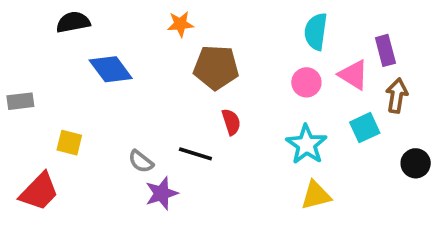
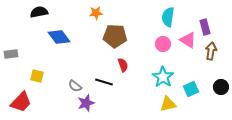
cyan square: (365, 128) -> (191, 89), moved

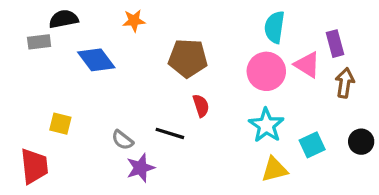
orange star: (96, 13) -> (134, 21), moved
pink circle: (163, 44) -> (266, 71), size x1.5
gray rectangle: (11, 54) -> (39, 42), moved
red trapezoid: (21, 102) -> (34, 166), turned -50

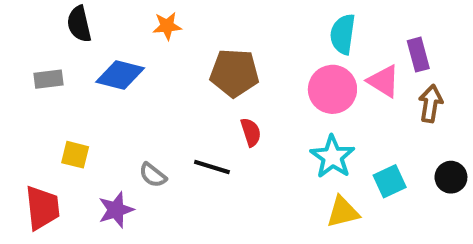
black semicircle: (64, 19) -> (79, 24), turned -92
gray rectangle: (39, 42) -> (49, 79), moved
blue diamond: (96, 60) -> (120, 75), turned -39
purple star: (140, 168) -> (116, 210), moved

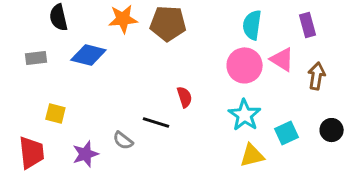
orange star: (167, 26) -> (123, 19), size x1.4
purple rectangle: (418, 55) -> (308, 25), moved
brown pentagon: (234, 73) -> (168, 23), moved
gray semicircle: (153, 175) -> (123, 141), moved

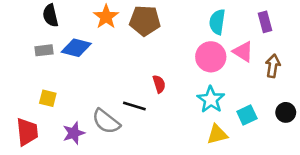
orange star: (123, 19) -> (106, 17), turned -30
gray rectangle: (36, 58) -> (44, 50), moved
gray semicircle: (123, 141) -> (106, 121), size x1.6

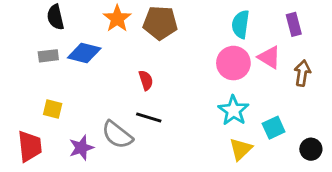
red semicircle: (159, 84) -> (146, 80), moved
black circle: (286, 112) -> (311, 149), moved
yellow triangle: (217, 134) -> (241, 149), turned -30

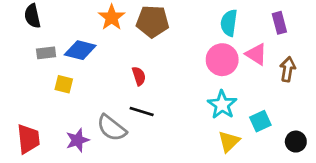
black semicircle: (55, 17) -> (32, 16), moved
yellow square: (53, 109) -> (64, 84), moved

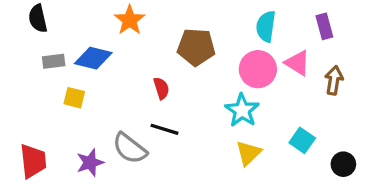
brown pentagon: (153, 21) -> (196, 47), moved
cyan star: (222, 105) -> (242, 110), moved
cyan square: (260, 121) -> (302, 140), turned -30
yellow triangle: (229, 142) -> (248, 153), moved

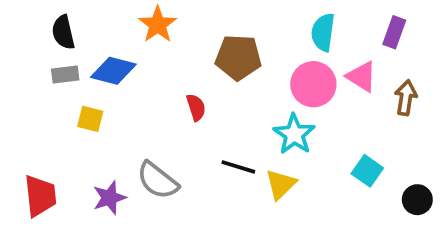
black semicircle: (38, 19) -> (63, 32), moved
purple rectangle: (324, 26) -> (394, 32), turned 35
black line: (164, 129) -> (238, 167), moved
yellow triangle: (248, 153) -> (281, 184), moved

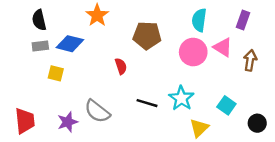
cyan star: (294, 134) -> (181, 98), moved
yellow triangle: (281, 184) -> (199, 128), moved

